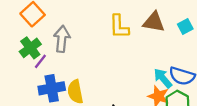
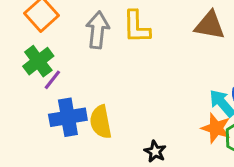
yellow L-shape: (119, 27) -> (136, 27), moved
gray arrow: (62, 39) -> (98, 30), moved

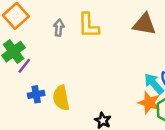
gray arrow: (98, 30) -> (59, 28), size x0.6
blue cross: (68, 117) -> (36, 94), size x0.6

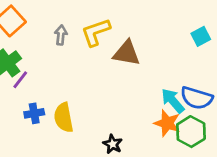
brown triangle: (144, 24) -> (127, 53), moved
yellow L-shape: (88, 25) -> (96, 32), turned 72

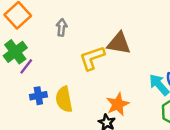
yellow L-shape: (96, 32) -> (92, 58), moved
orange star: (167, 123) -> (118, 104), moved, turned 30

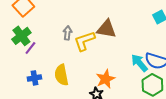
gray arrow: (62, 27) -> (67, 33), moved
blue cross: (38, 96) -> (34, 78), moved

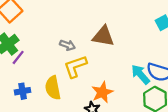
gray arrow: (67, 33) -> (67, 45), moved, turned 104
yellow L-shape: (84, 41) -> (75, 66), moved

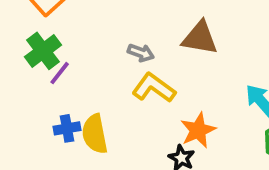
yellow L-shape: (75, 66) -> (154, 88), turned 55
yellow semicircle: (53, 88) -> (95, 134), moved

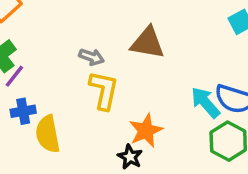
yellow L-shape: (154, 88) -> (104, 90), turned 66
blue cross: (67, 128) -> (23, 111), moved

